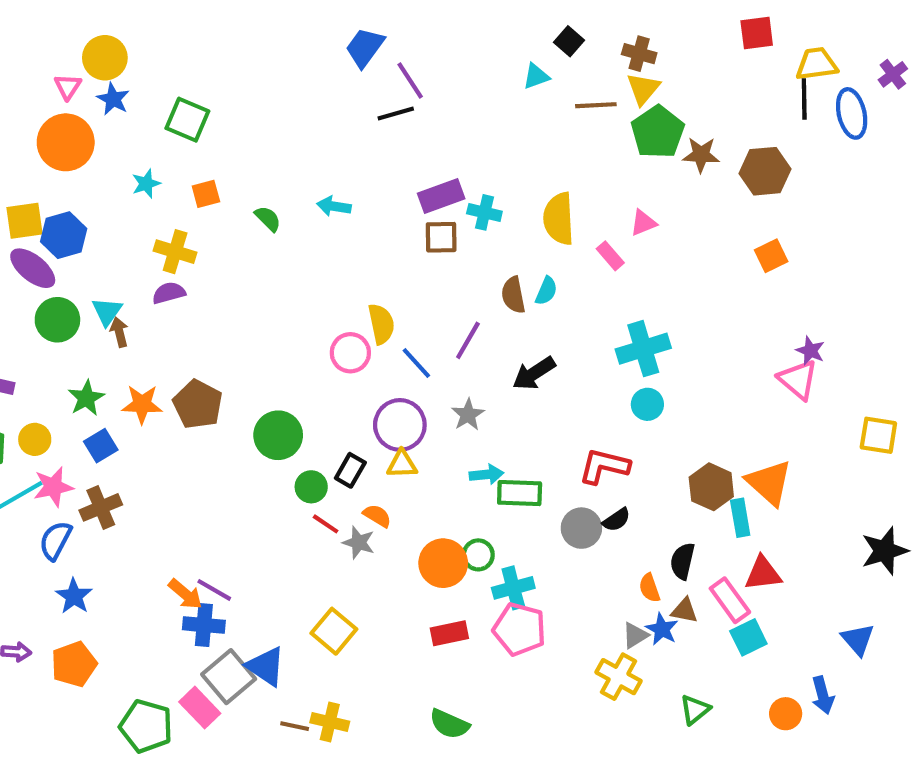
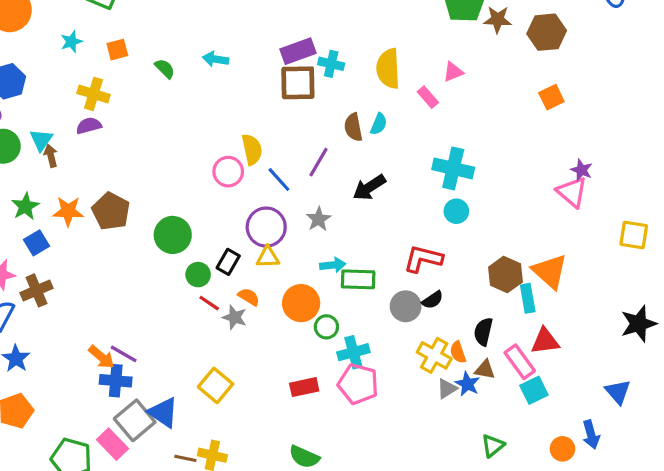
brown square: (441, 237) -> (298, 83), size x1.4
cyan cross: (643, 349) -> (453, 168), turned 30
orange circle: (443, 563) -> (301, 303), moved
yellow cross: (619, 677) -> (434, 355), moved

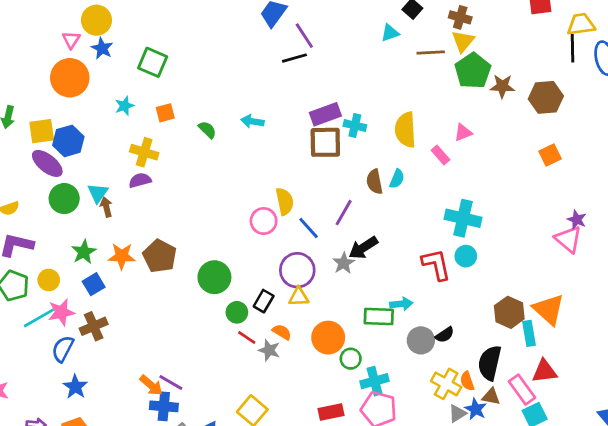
black arrow: (369, 187) -> (363, 248), moved
red L-shape: (423, 259) -> (436, 265), moved, turned 64
cyan arrow: (333, 265) -> (401, 304), moved
black semicircle: (483, 332) -> (490, 363), size x1.4

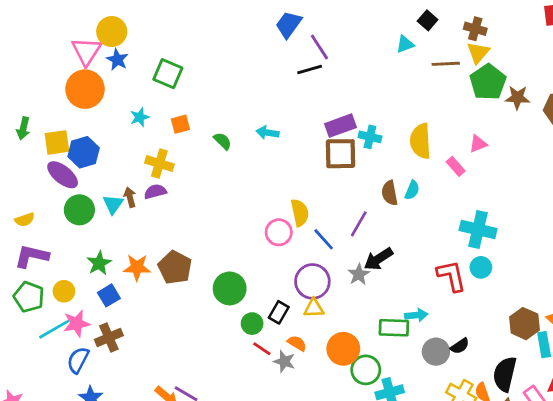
pink triangle: (71, 40) -> (86, 51), size x1.6
brown arrow: (106, 207) -> (130, 197), moved
green circle: (351, 359) -> (366, 370), size x1.4

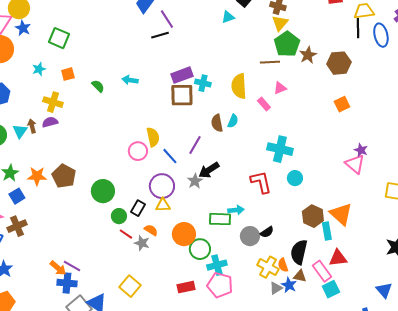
brown line: (446, 64) -> (270, 62), moved
brown star: (517, 98) -> (308, 55), turned -30
cyan circle: (481, 267) -> (295, 178), moved

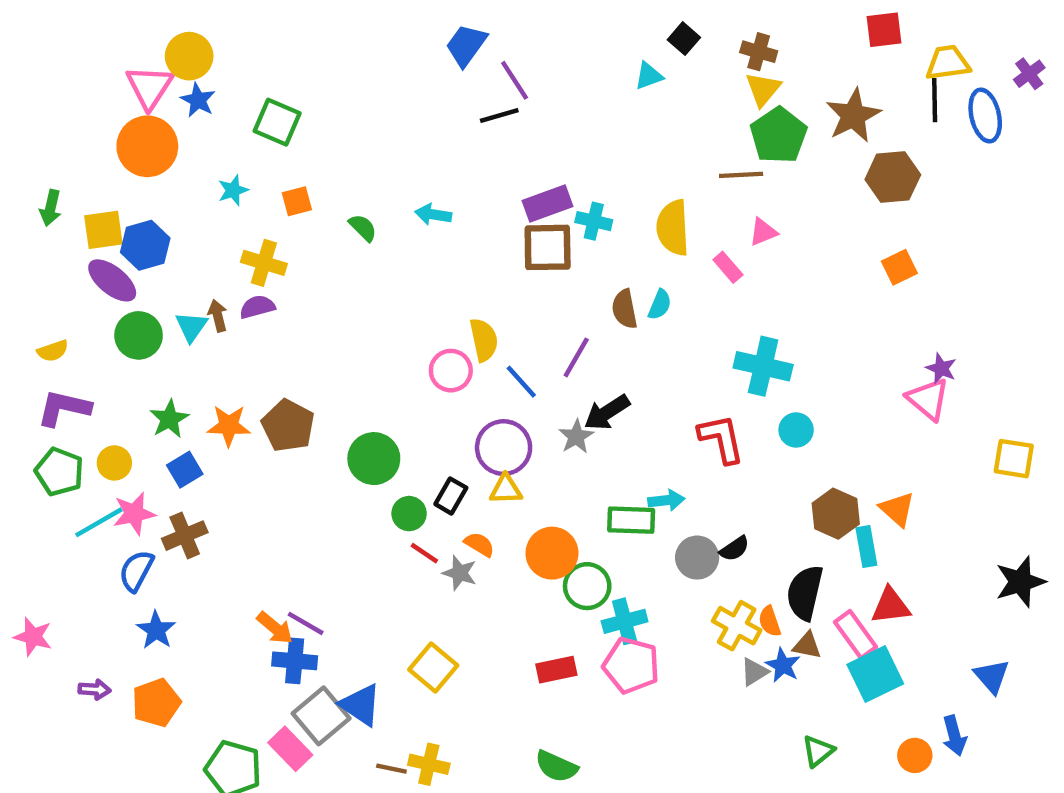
brown star: (308, 55) -> (853, 115), moved, size x1.4
orange triangle: (341, 214) -> (897, 509), size x0.7
cyan square: (331, 289) -> (875, 674), size x1.4

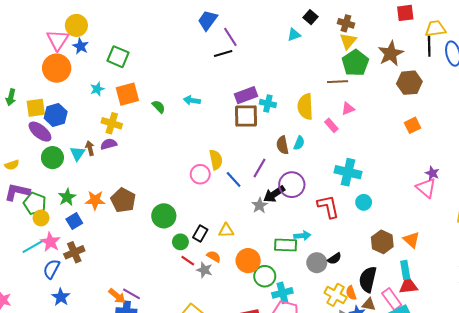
orange square: (297, 201) -> (127, 94), size x1.6
purple circle: (504, 448) -> (292, 185), moved
green pentagon: (59, 472) -> (35, 203), moved
pink star: (134, 514) -> (50, 242), turned -30
cyan rectangle: (866, 547) -> (405, 270), moved

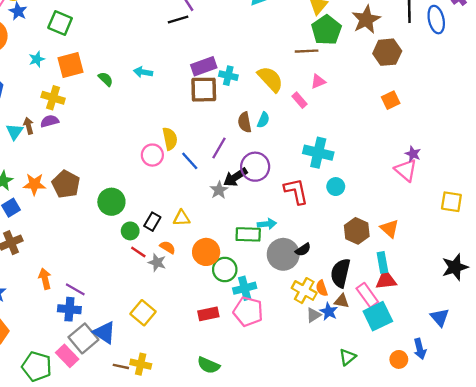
yellow semicircle: (305, 107) -> (270, 79), turned 140
gray circle: (317, 263) -> (283, 254), size x1.4
orange arrow: (117, 296) -> (45, 279), moved, turned -144

